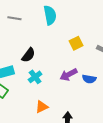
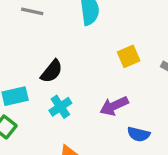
blue semicircle: (89, 79) -> (139, 134), moved

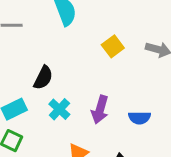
purple arrow: (114, 106) -> (100, 110), moved, turned -36

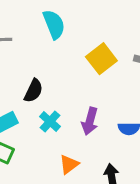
yellow square: (113, 46) -> (101, 59), size x1.4

